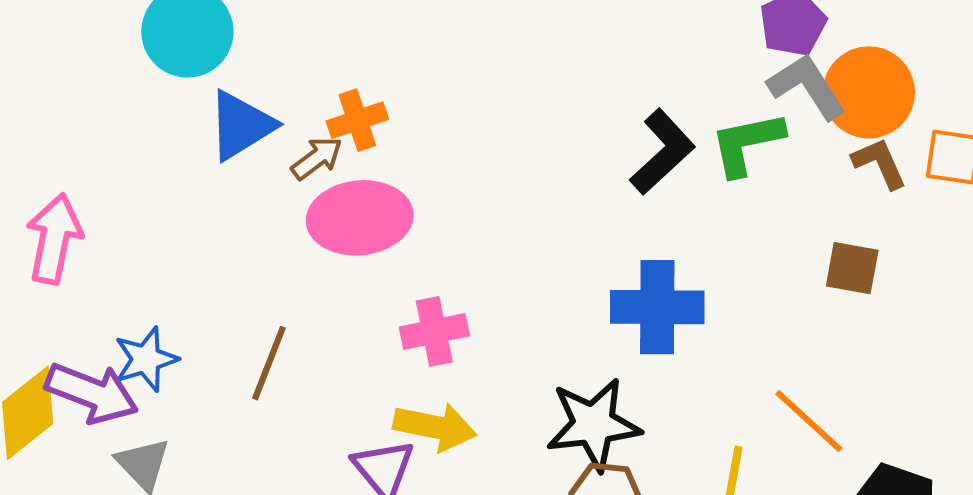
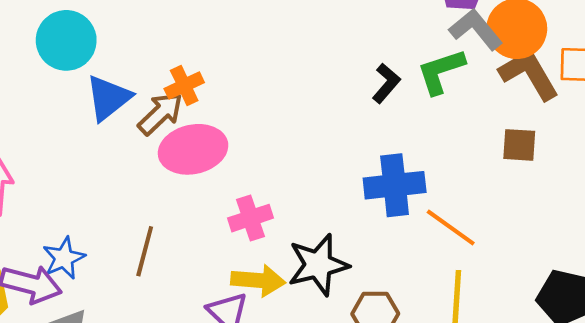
black L-shape: (662, 152) -> (386, 83), size x0.7
brown arrow: (317, 158) -> (160, 113), size x1.4
brown L-shape: (880, 163) -> (529, 74), size x1.6
orange line: (809, 421) -> (451, 227), moved
black star: (593, 424) -> (318, 265), moved

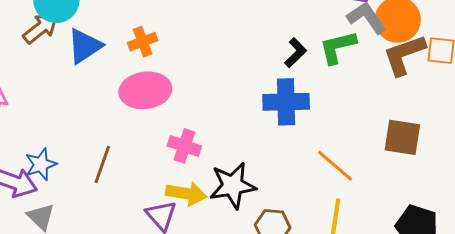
brown L-shape: (529, 74) -> (404, 55), turned -84
brown arrow: (160, 113) -> (41, 28), moved
brown square: (519, 145) -> (402, 137), moved, size x1.4
blue cross: (395, 185) -> (286, 102), moved
pink cross: (250, 218) -> (184, 146), turned 32

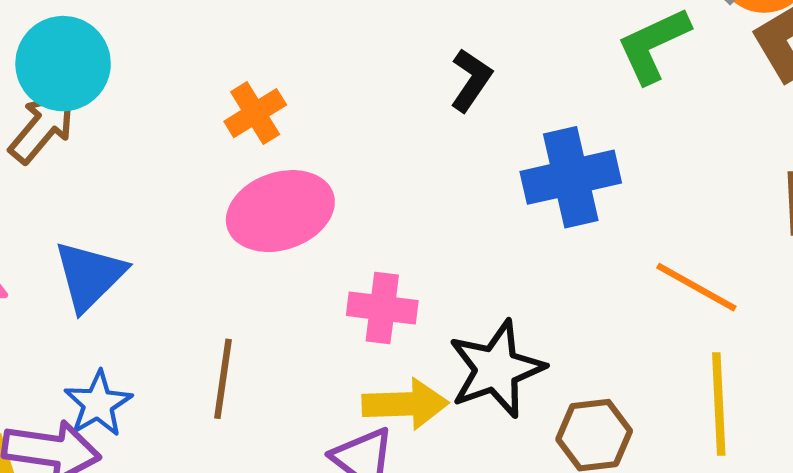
blue triangle: (85, 46) -> (90, 276), moved
black L-shape: (296, 53) -> (471, 80), moved

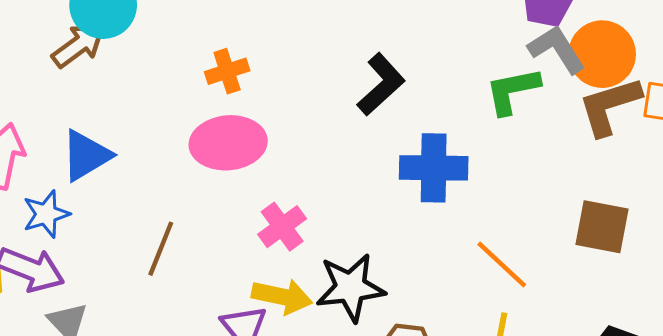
black L-shape: (471, 80) -> (381, 84), size x1.4
pink cross: (382, 308) -> (282, 227), turned 33
blue star: (98, 404) -> (46, 214), moved

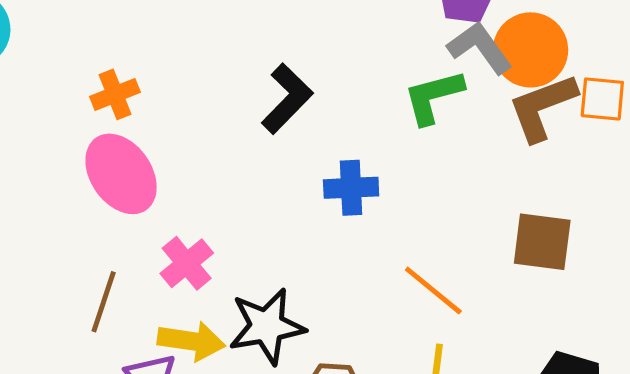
pink ellipse: (228, 143) -> (121, 174), turned 64
blue cross: (434, 168) -> (351, 188), size x0.7
brown line: (161, 249) -> (104, 302), moved

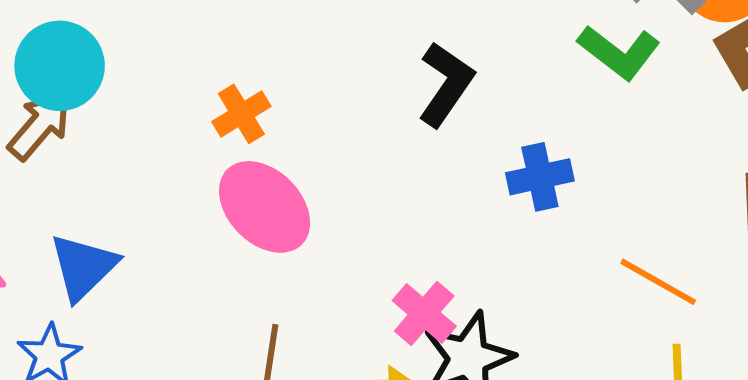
green L-shape: (433, 97) -> (619, 52), turned -118
pink cross: (187, 263) -> (424, 313), moved

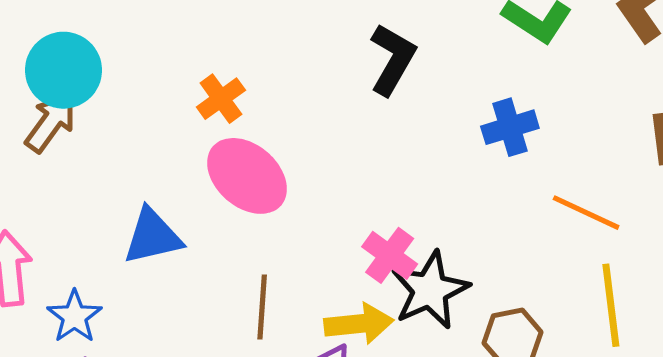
blue cross: (540, 177) -> (510, 127), moved
blue triangle: (83, 267) -> (153, 236), moved, turned 36

